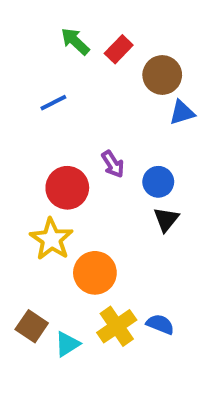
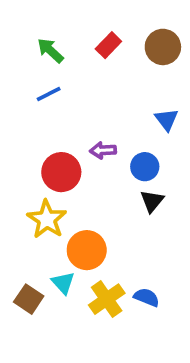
green arrow: (75, 41) -> (50, 51), moved
brown circle: (162, 75) -> (163, 47), moved
blue triangle: (182, 113) -> (167, 119), moved, turned -50
purple arrow: (113, 164) -> (103, 150), turned 120
cyan triangle: (67, 344) -> (63, 283), moved, turned -40

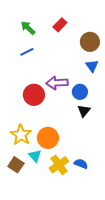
brown circle: (163, 47) -> (90, 42), moved
purple arrow: (103, 150) -> (57, 83), size x1.5
yellow star: (47, 219) -> (21, 135), moved

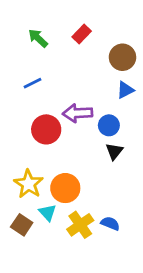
blue line: (27, 52) -> (33, 83), moved
blue triangle: (92, 66) -> (125, 90), turned 40

